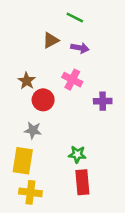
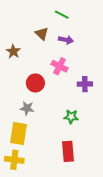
brown triangle: (51, 40) -> (42, 34), turned -48
brown star: (27, 81) -> (13, 51), moved
green star: (77, 154) -> (71, 117), moved
yellow cross: (30, 192) -> (14, 160), moved

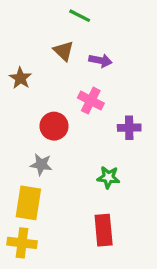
green line: (62, 15) -> (80, 16), moved

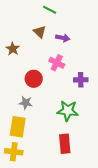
green star: (108, 177) -> (68, 111), size x1.5

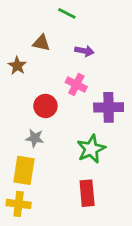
brown triangle: (40, 32) -> (41, 43), moved, turned -32
purple cross: (81, 80) -> (109, 107), size x1.5
green star: (68, 111) -> (91, 149), turned -30

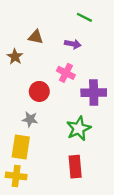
green line: (67, 13) -> (84, 17), moved

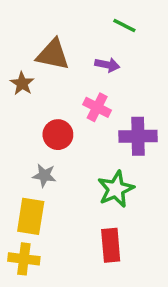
brown triangle: (36, 37) -> (53, 55), size x1.5

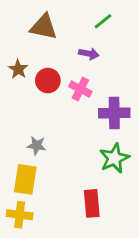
green line: (124, 26) -> (103, 21), turned -66
brown triangle: (53, 55) -> (44, 27), moved
red circle: (58, 135) -> (48, 81), moved
green star: (116, 189) -> (114, 158), moved

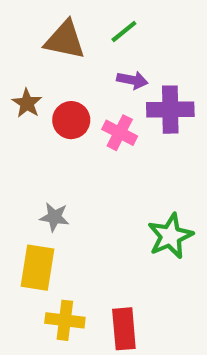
green line: (103, 21) -> (124, 32), moved
purple cross: (114, 113) -> (170, 110), moved
red rectangle: (92, 203) -> (124, 329), moved
yellow cross: (20, 215) -> (65, 320), moved

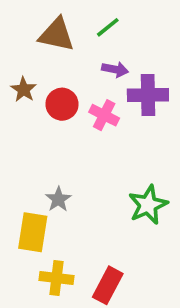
gray star: (54, 217) -> (58, 199), moved, turned 30
red rectangle: (124, 329) -> (108, 285), turned 33

